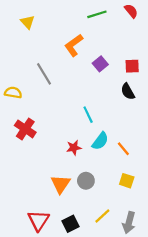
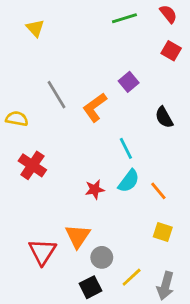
orange L-shape: (74, 45) -> (95, 107), moved
red square: (132, 66) -> (171, 51), moved, turned 32
cyan line: (88, 115) -> (126, 148), moved
gray circle: (86, 181) -> (102, 257), moved
red triangle: (39, 220) -> (42, 252), moved

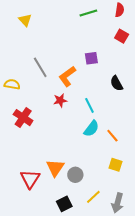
red semicircle: (168, 14) -> (120, 10), turned 48
purple square: (129, 82) -> (91, 58), turned 32
red star: (95, 189) -> (60, 100), moved
gray circle: (102, 257) -> (75, 175), moved

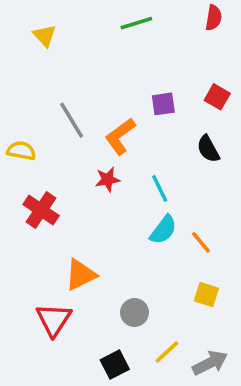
green line: (88, 13) -> (136, 23), moved
red square: (122, 36) -> (217, 97), moved
orange triangle: (55, 168) -> (81, 275), moved, turned 30
gray arrow: (118, 203) -> (210, 363), turned -132

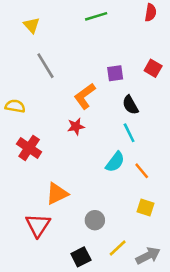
gray line: (72, 120) -> (45, 66), moved
black semicircle: (208, 149) -> (130, 105), moved
cyan line: (160, 188) -> (129, 133), moved

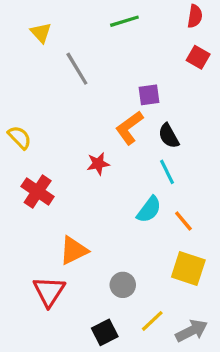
gray line: (45, 66) -> (77, 69), moved
red square: (153, 68) -> (198, 57), moved
orange L-shape: (85, 96) -> (129, 128), moved
yellow semicircle: (15, 106) -> (20, 137), turned 36
yellow square: (146, 207) -> (188, 268), size x1.5

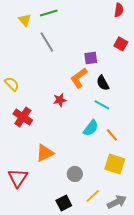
green line: (124, 21) -> (49, 13), moved
red square: (198, 57) -> (121, 44), moved
cyan line: (167, 172) -> (102, 105), turned -35
red triangle: (49, 291) -> (18, 178), moved

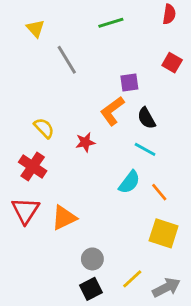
green line: (49, 13) -> (111, 23), moved
yellow semicircle: (12, 84) -> (44, 128), moved
gray circle: (75, 174) -> (92, 259), moved
red triangle: (18, 178) -> (25, 211), moved

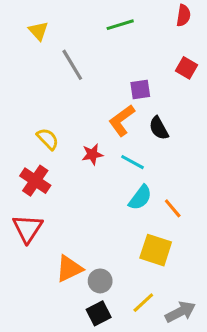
cyan line: (145, 149) -> (133, 162), moved
orange triangle: (64, 218) -> (69, 269), moved
yellow square: (164, 233) -> (156, 250), moved

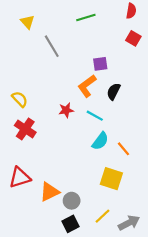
red square: (187, 68) -> (133, 38), moved
black semicircle: (159, 128) -> (114, 91), turned 56
yellow semicircle: (48, 139) -> (20, 99), moved
red triangle: (28, 228) -> (20, 178), moved, turned 40

